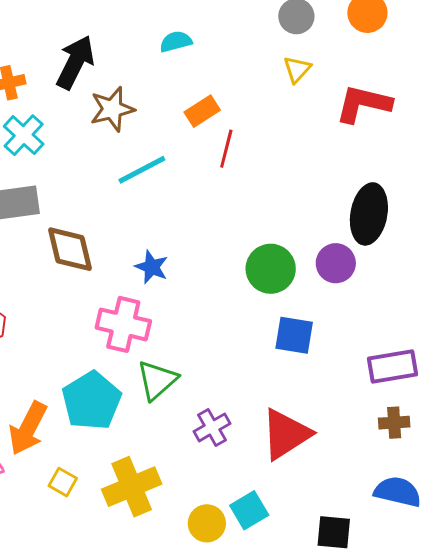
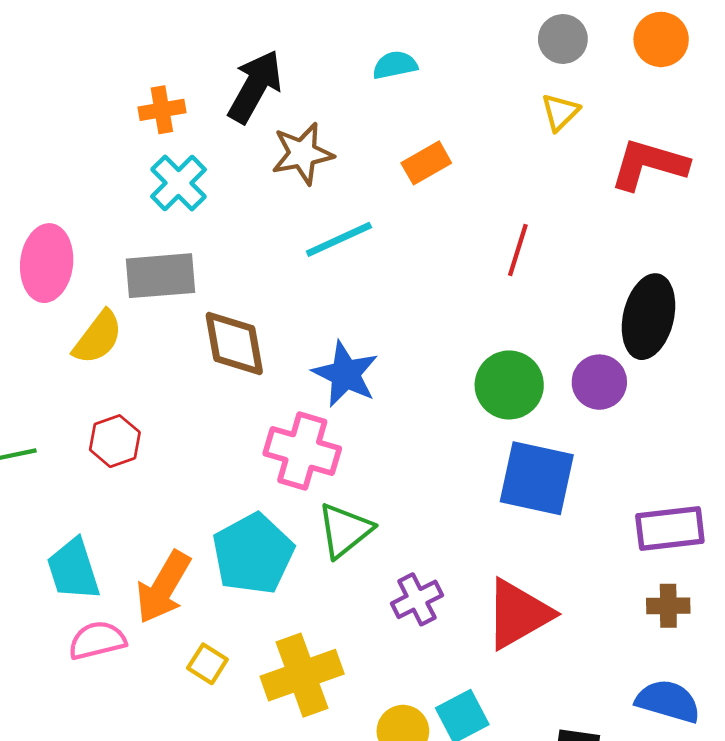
red line: (226, 149) -> (518, 250), moved
blue star: (152, 267) -> (345, 374), size x1.4
blue square: (294, 335) -> (537, 478), size x1.4

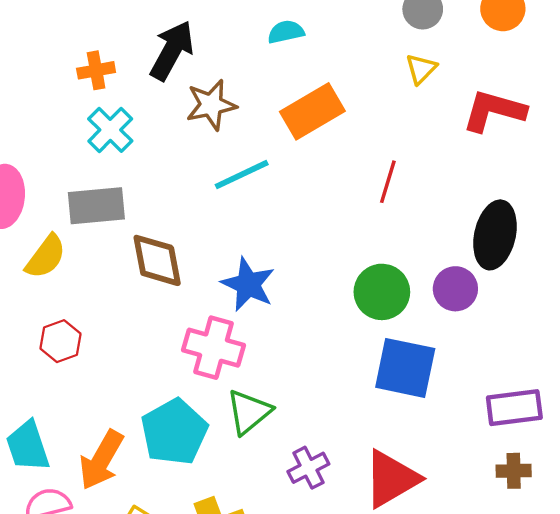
orange rectangle: (426, 163) -> (312, 111), size x1.6

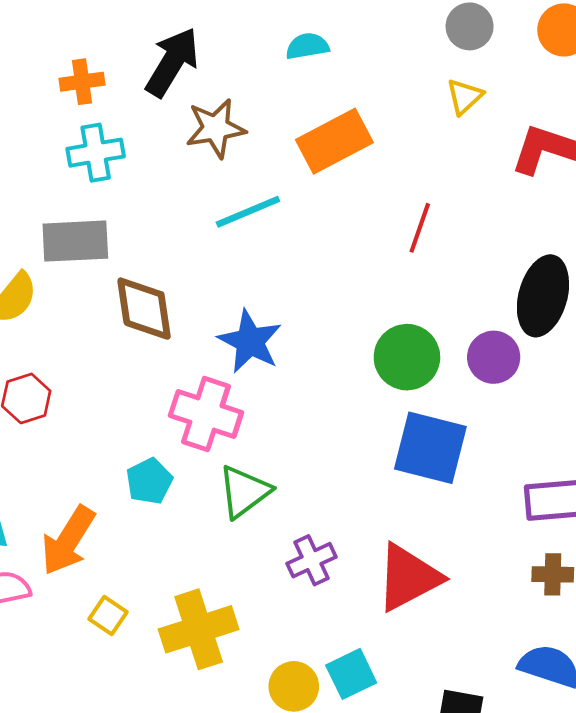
cyan cross: (110, 130) -> (96, 153), turned 33
cyan pentagon: (174, 432) -> (149, 481), moved, size x0.6

